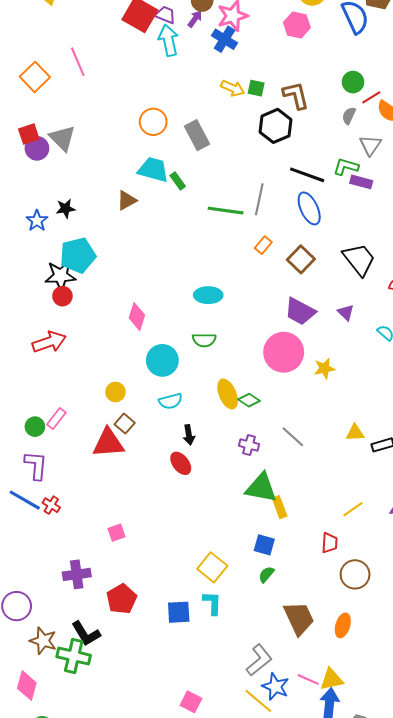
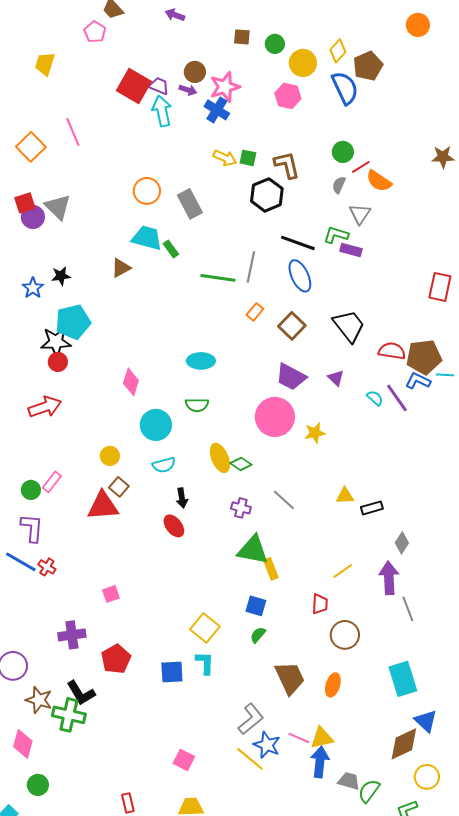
purple arrow: (195, 19) -> (188, 90), turned 72

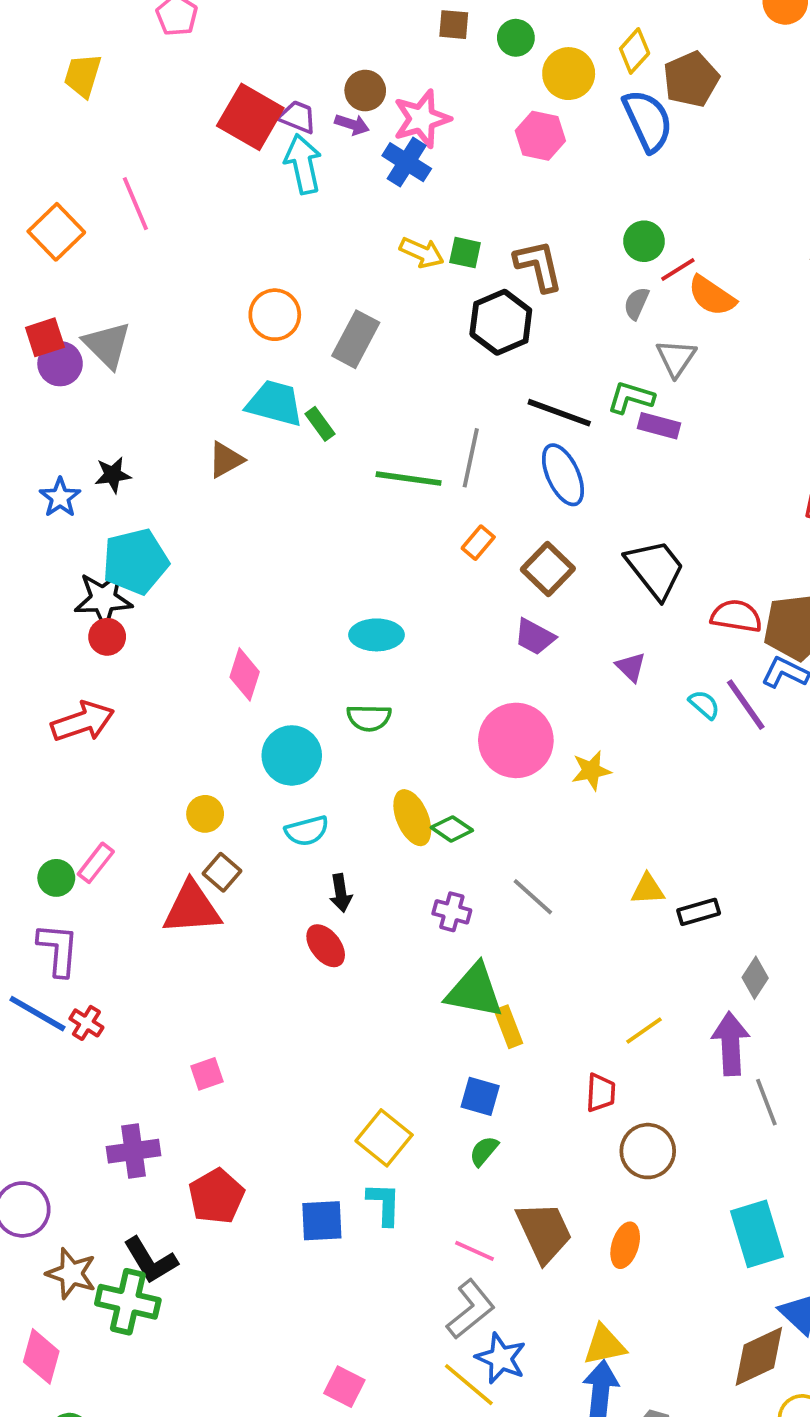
gray rectangle: (190, 204) -> (356, 339), turned 56
purple trapezoid: (291, 377) -> (535, 637), moved, size x0.7
pink line: (299, 738) -> (474, 1251), moved

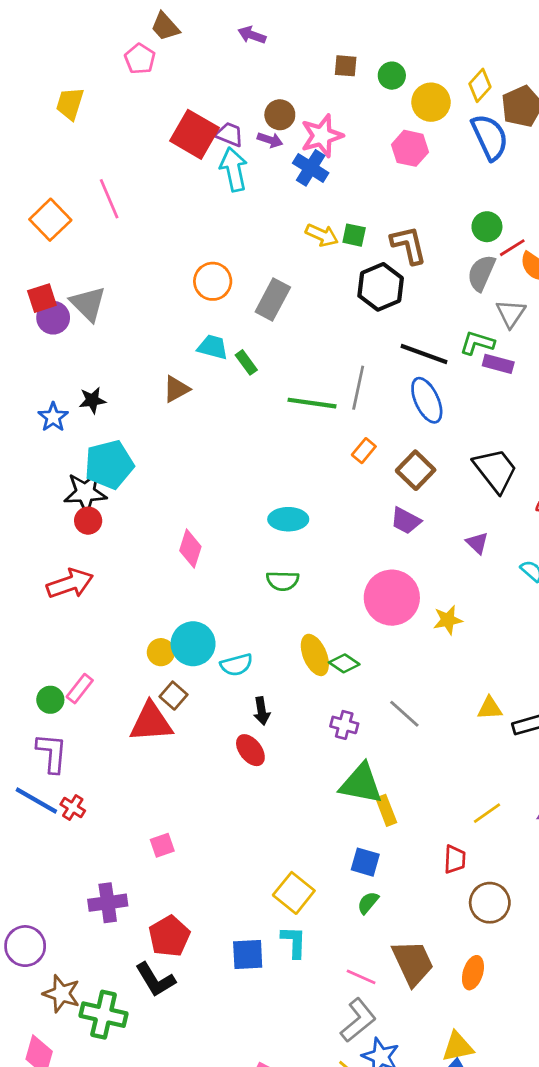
gray semicircle: (636, 303) -> (481, 273), size x1.5
cyan trapezoid: (275, 403) -> (213, 347), size x0.7
cyan circle: (292, 755) -> (193, 644), moved
black L-shape: (150, 1260) -> (155, 980), moved

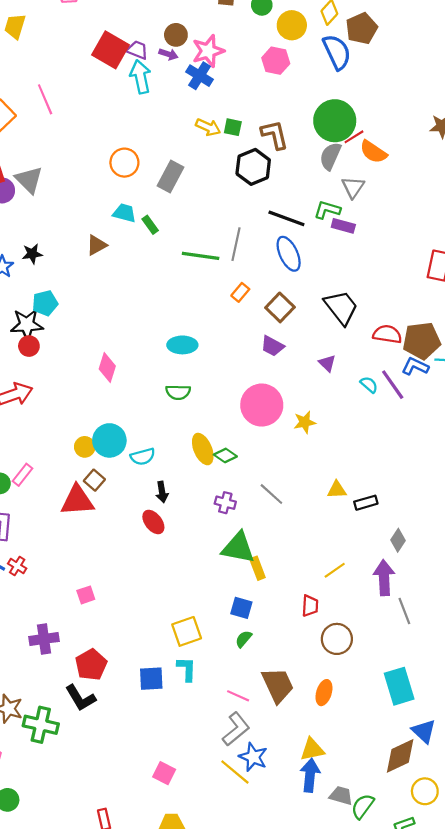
green circle: (487, 227) -> (335, 121), size x1.8
cyan pentagon: (109, 465) -> (45, 303), size x0.7
yellow square: (294, 893) -> (187, 631), turned 32

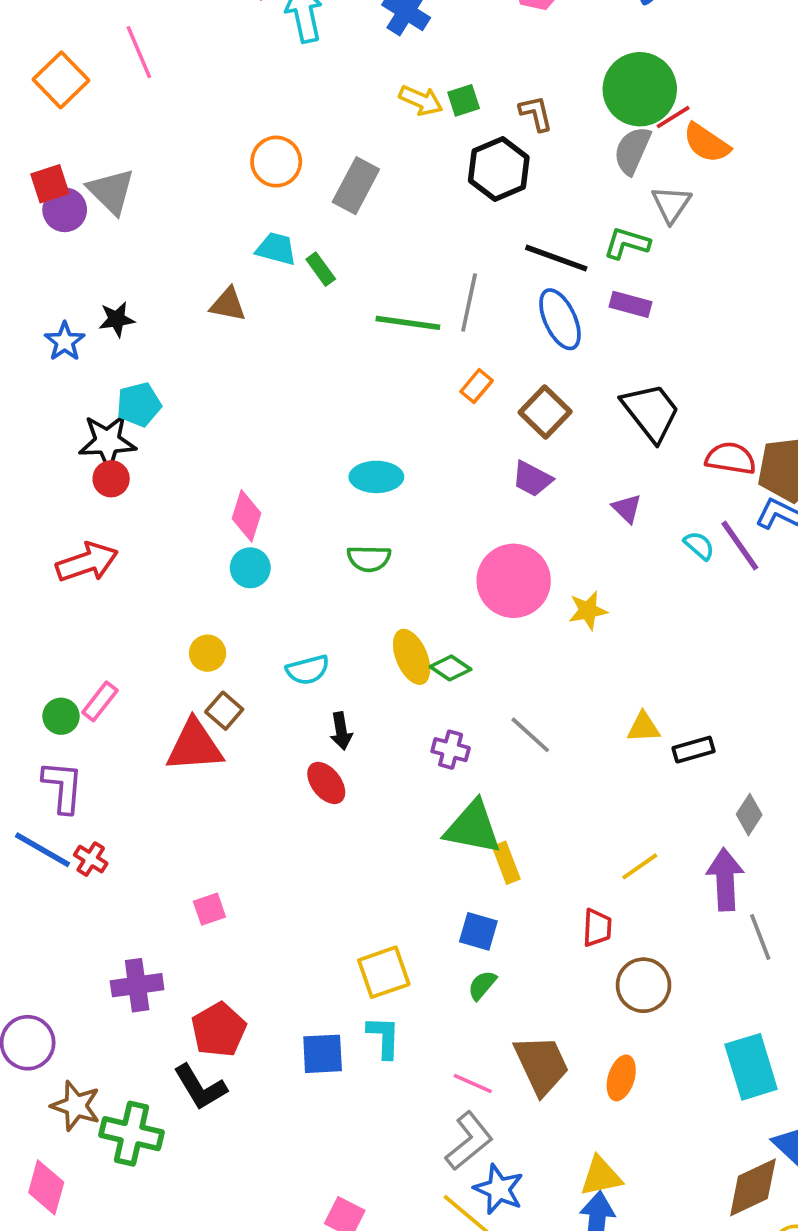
green square: (233, 127) -> (464, 100), turned -30
brown L-shape: (275, 135) -> (536, 113), size x0.7
purple rectangle: (343, 226) -> (630, 304), moved
brown triangle: (97, 245) -> (228, 304), turned 40
cyan circle: (109, 440) -> (250, 568), moved, size x0.7

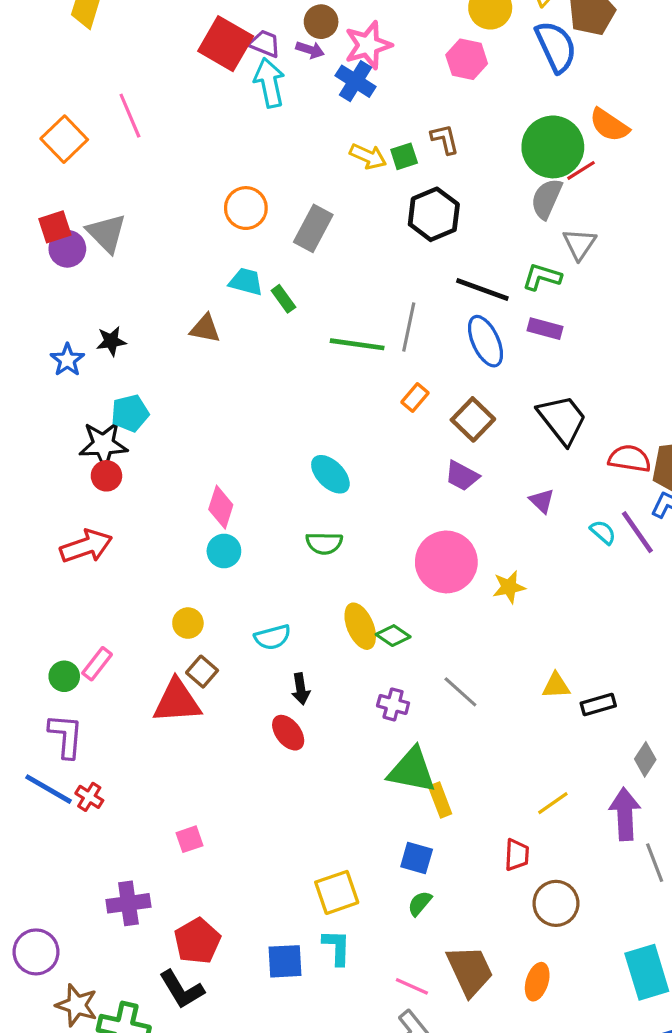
brown L-shape: (536, 113) -> (445, 139), moved
orange semicircle: (707, 143) -> (609, 125), moved
cyan ellipse: (376, 477) -> (330, 474), turned 45

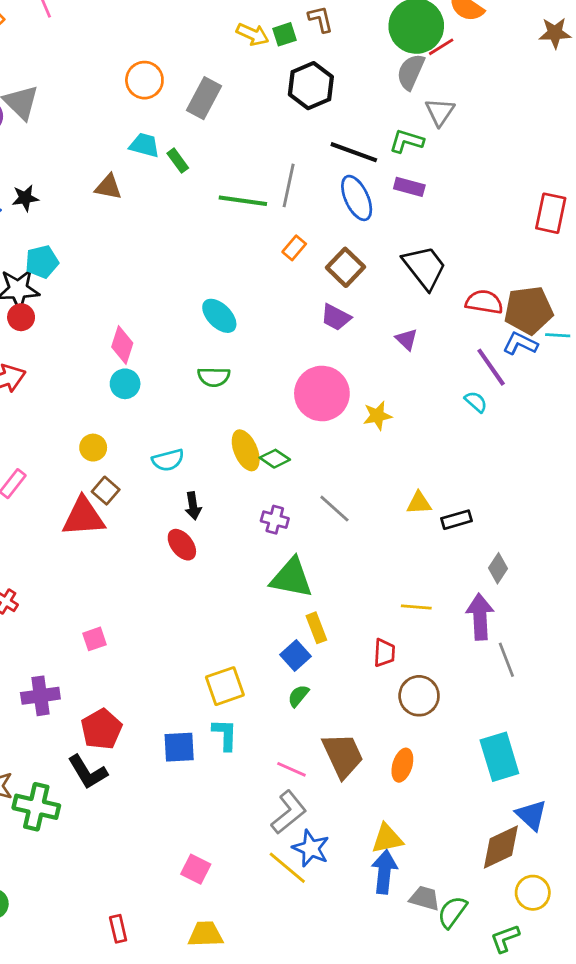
cyan semicircle: (603, 532) -> (476, 402), moved
yellow rectangle: (440, 800) -> (316, 628), moved
yellow line: (553, 803) -> (416, 607), turned 40
blue square: (417, 858) -> (296, 656), turned 32

